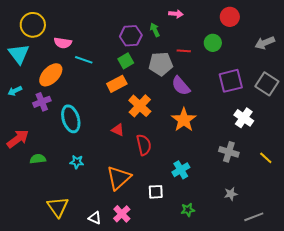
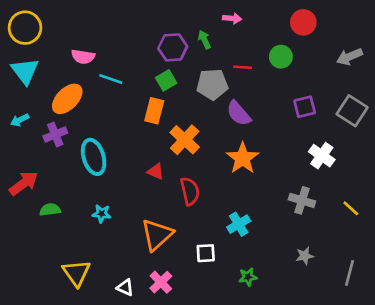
yellow circle: (33, 25) -> (25, 28), moved
purple square: (231, 81) -> (305, 107), size x0.7
orange rectangle: (117, 84) -> (154, 111), turned -48
gray line: (254, 217) -> (349, 273), moved, turned -54

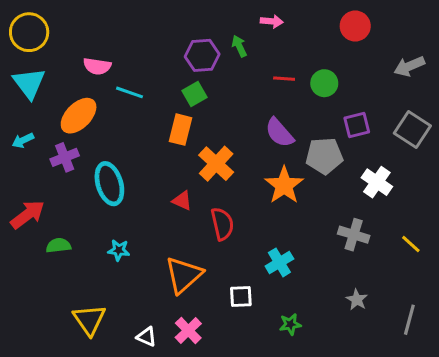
green circle: (281, 57) -> (324, 83), moved
gray pentagon: (212, 84) -> (324, 156), moved
gray star: (305, 256) -> (357, 300), turned -30

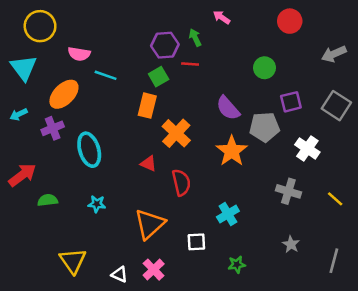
pink arrow: (272, 21) -> (222, 17), turned -150
yellow circle: (29, 32) -> (40, 26), moved
red line: (284, 79) -> (190, 64), moved

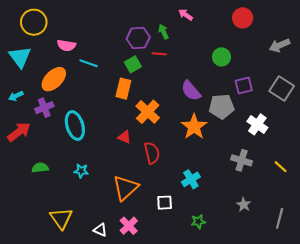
red arrow: (22, 175) -> (19, 132), moved

